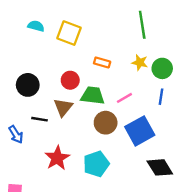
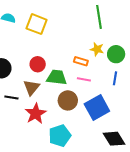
orange rectangle: (102, 63) -> (81, 61), moved
pink line: (124, 98) -> (84, 79), turned 40
red star: (57, 158) -> (36, 114), moved

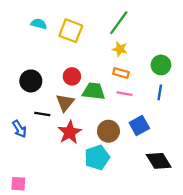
green line: (99, 17) -> (119, 23), moved, turned 45
yellow star: (97, 49) -> (120, 49), moved
brown circle: (68, 100) -> (108, 131), moved
blue square: (97, 108) -> (139, 125), size x0.7

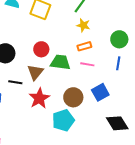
orange rectangle: (121, 73) -> (84, 46), turned -32

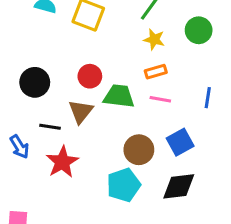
green circle: (119, 39) -> (199, 30), moved
red star: (39, 98) -> (62, 162), moved
black diamond: (117, 123) -> (179, 186), moved, turned -65

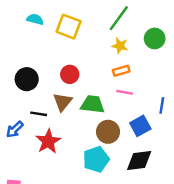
green trapezoid: (119, 96) -> (92, 104), moved
blue line: (208, 98) -> (162, 105), moved
blue arrow: (19, 147) -> (15, 129), turned 78

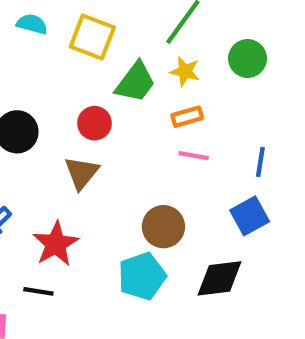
green trapezoid: (92, 104) -> (135, 82), moved, turned 120
blue line: (162, 105) -> (260, 162), moved
black line: (39, 114) -> (38, 291), moved
blue square: (140, 126) -> (250, 216), moved

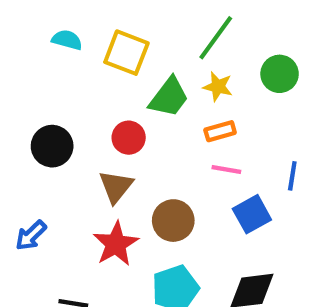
blue square: (250, 216) -> (252, 214), moved
brown circle: (163, 227) -> (173, 221), moved
red star: (56, 244) -> (116, 244), moved

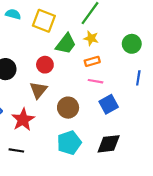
green circle: (280, 74) -> (132, 44), moved
blue line: (292, 176) -> (138, 78), moved
red star: (116, 244) -> (23, 120), moved

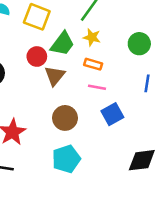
orange rectangle: (92, 61) -> (93, 64), turned 32
red circle: (45, 65) -> (37, 56), moved
brown triangle: (38, 90) -> (55, 76), moved
black diamond: (109, 144) -> (142, 160), moved

